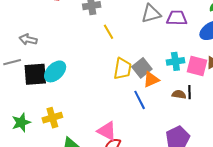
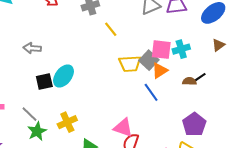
gray line: (12, 62) -> (29, 114), moved, turned 66
pink square: (197, 66) -> (161, 50), moved
yellow trapezoid: (123, 69) -> (130, 64), turned 85
black square: (35, 74) -> (44, 82), size x0.7
black line: (190, 92) -> (200, 78), turned 64

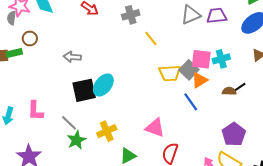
black square: (44, 82) -> (84, 90), size x1.4
pink triangle: (123, 128) -> (155, 128), moved

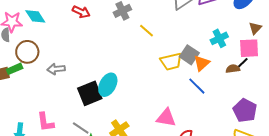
brown circle: (30, 39) -> (27, 52), size x1.5
gray arrow: (72, 57) -> (56, 69), moved
pink square: (201, 59) -> (249, 48), moved

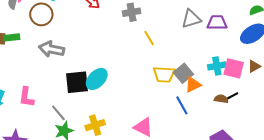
pink square: (249, 48) -> (234, 68), moved
brown circle: (27, 52) -> (41, 14), moved
gray arrow: (56, 69) -> (51, 49), size x1.4

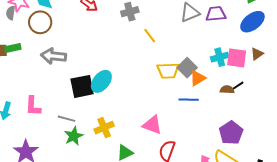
blue line: (182, 105) -> (189, 100), turned -54
gray line: (58, 113) -> (66, 119), turned -30

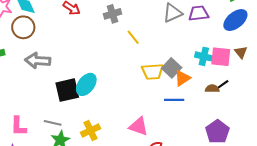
brown triangle: (257, 54) -> (241, 52), turned -32
cyan cross: (220, 57) -> (204, 56), turned 30
pink L-shape: (33, 106) -> (19, 126), moved

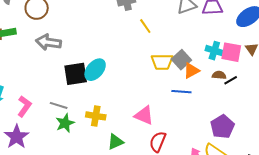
brown semicircle: (212, 89) -> (219, 75), moved
pink L-shape: (19, 126) -> (24, 106), turned -150
yellow cross: (90, 131) -> (96, 116), turned 30

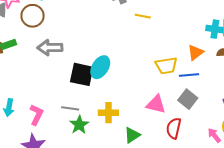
yellow line: (145, 26) -> (143, 16), turned -35
gray square: (181, 60) -> (188, 99), moved
yellow trapezoid: (162, 62) -> (166, 66), moved
black square: (76, 74) -> (82, 74), turned 30

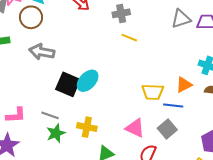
yellow line: (143, 16) -> (129, 38), moved
pink L-shape: (36, 115) -> (16, 115), turned 50

